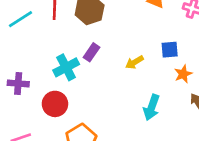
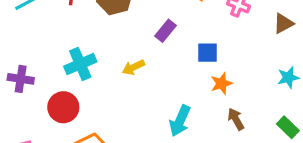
purple rectangle: (91, 52) -> (165, 31), moved
yellow arrow: (135, 62) -> (133, 67), moved

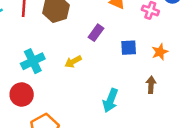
orange star: (221, 83) -> (160, 52), moved
brown arrow: (236, 119) -> (151, 85), moved, turned 35

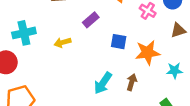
orange star: (160, 52) -> (148, 53), size x1.5
cyan arrow: (110, 100) -> (103, 83), moved

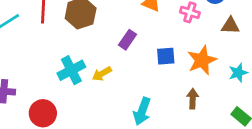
brown triangle: (178, 30) -> (230, 26), turned 35
cyan cross: (24, 33) -> (71, 70), moved
cyan arrow: (103, 83) -> (142, 111), moved

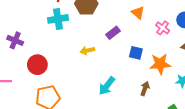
cyan cross: (71, 70) -> (58, 19), moved

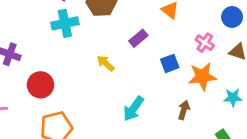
pink cross: (163, 28) -> (205, 43), moved
yellow arrow: (87, 51) -> (106, 63), turned 56
blue square: (136, 53) -> (170, 63), turned -32

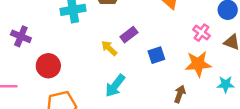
purple rectangle: (138, 38) -> (129, 35), moved
blue square: (170, 63) -> (156, 55), moved
cyan arrow: (133, 109) -> (115, 86), moved

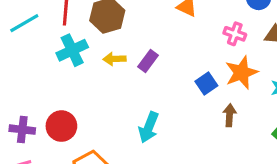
purple cross: (21, 36) -> (22, 130), moved
yellow arrow: (109, 48) -> (115, 59), moved, turned -30
blue square: (156, 55) -> (206, 83), moved

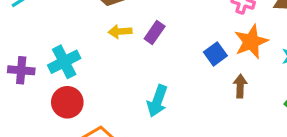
cyan cross: (72, 50) -> (64, 62), moved
purple cross: (22, 130) -> (21, 70), moved

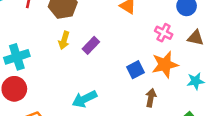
yellow arrow: (120, 32) -> (64, 40), turned -78
cyan arrow: (157, 101) -> (84, 99), turned 35

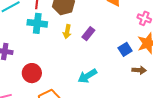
cyan cross: (17, 57) -> (37, 23), moved, turned 30
brown arrow: (151, 98) -> (139, 70), turned 88

